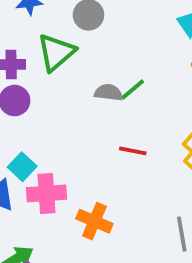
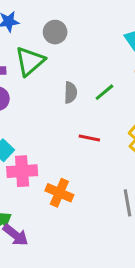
green line: (133, 90) -> (104, 92), moved
gray semicircle: (108, 92) -> (71, 93), turned 85

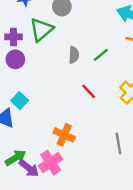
red line: (89, 138) -> (89, 91), turned 35
pink cross: (22, 171) -> (51, 163), moved, turned -30

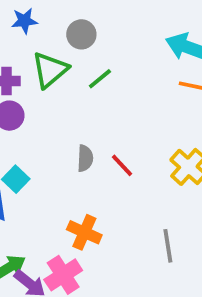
gray semicircle: (74, 55) -> (85, 158), moved
green line: (101, 55) -> (100, 79), moved

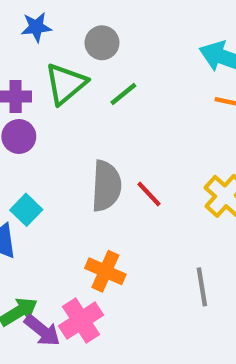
gray semicircle: (85, 158) -> (106, 186), size x1.6

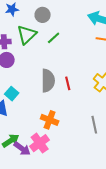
red line: (149, 194) -> (68, 83), turned 32

